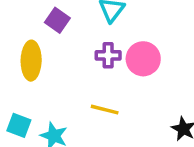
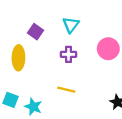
pink circle: (143, 59) -> (108, 49), moved

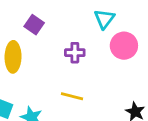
cyan triangle: (71, 25) -> (104, 19), moved

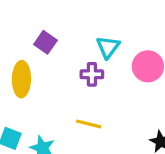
cyan triangle: (104, 19) -> (108, 47), moved

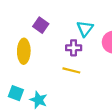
yellow line: (89, 124) -> (71, 70), moved

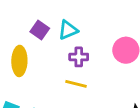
cyan triangle: (85, 29) -> (68, 30), moved, turned 30

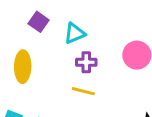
purple square: (40, 30) -> (39, 22), moved

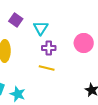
cyan triangle: (75, 33) -> (41, 28), turned -35

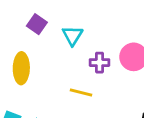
purple cross: (49, 48) -> (99, 63), moved

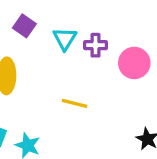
purple cross: (99, 63) -> (96, 45), moved

